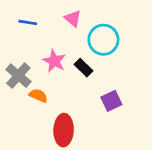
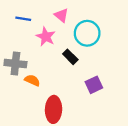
pink star: (54, 61) -> (46, 37), moved
gray cross: (18, 76) -> (15, 64), turned -35

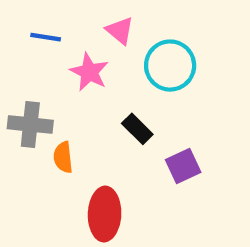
black rectangle: (70, 57) -> (137, 129), moved
orange semicircle: (32, 80) -> (63, 157), turned -120

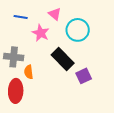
black rectangle: (137, 129) -> (63, 59), size x1.6
red ellipse: (105, 214) -> (16, 91), moved

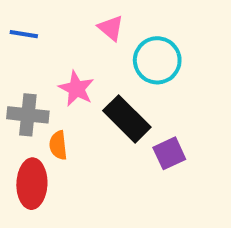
blue line: (21, 17) -> (24, 34), moved
pink star: (41, 33) -> (76, 89), moved

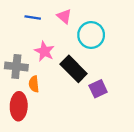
blue line: (24, 34) -> (33, 17), moved

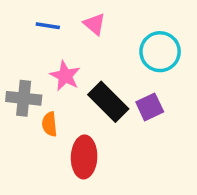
cyan circle: (91, 35) -> (160, 52), moved
purple square: (98, 89) -> (150, 107), moved
red ellipse: (19, 106) -> (84, 157), moved

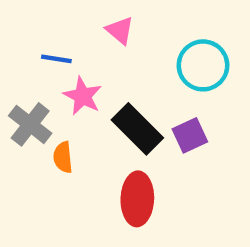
blue line: (48, 26) -> (56, 59), moved
gray cross: (24, 98) -> (30, 124), turned 32
red ellipse: (84, 157) -> (137, 199), moved

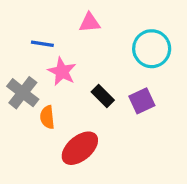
pink triangle: (120, 30) -> (90, 23), turned -45
black rectangle: (137, 129) -> (103, 96), size x0.6
red ellipse: (137, 199) -> (80, 148), moved, turned 48

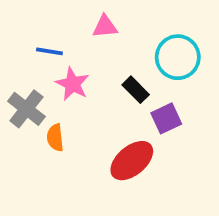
black rectangle: (103, 96) -> (136, 90), moved
red ellipse: (80, 148) -> (132, 161), moved

